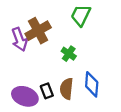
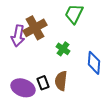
purple arrow: (19, 39) -> (18, 36), turned 30
blue diamond: (92, 84) -> (94, 63), moved

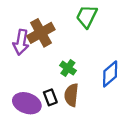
green cross: (63, 49) -> (68, 68), moved
blue diamond: (94, 63) -> (110, 74), turned 45

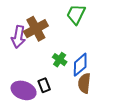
blue diamond: (110, 74) -> (80, 65), moved
brown semicircle: (71, 95) -> (84, 83), moved

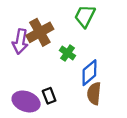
green cross: (60, 60) -> (68, 53), moved

